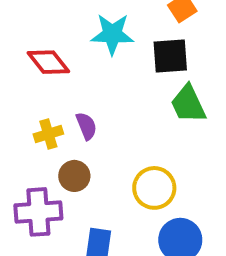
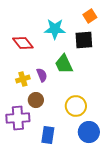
green trapezoid: (188, 104) -> (64, 64), moved

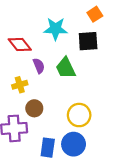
purple semicircle: (42, 75) -> (39, 66), moved
blue circle: (89, 132) -> (74, 144), moved

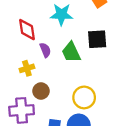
black square: (88, 41) -> (97, 39), moved
red diamond: (20, 44) -> (27, 30), turned 30

